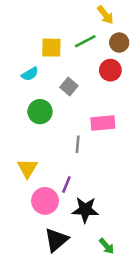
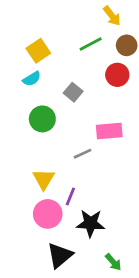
yellow square: (51, 48) -> (38, 51), moved, turned -35
gray line: (78, 144) -> (82, 154), turned 60
yellow triangle: (27, 168) -> (44, 179), moved

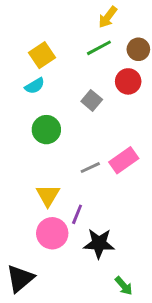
yellow arrow: (112, 16) -> (108, 17), moved, turned 75
gray square: (73, 92) -> (92, 100), moved
pink rectangle: (109, 131) -> (124, 160), moved, turned -30
black triangle: (60, 255) -> (20, 279), moved

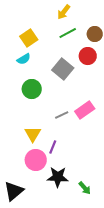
yellow arrow: (108, 17) -> (64, 12), moved
gray square: (92, 100) -> (63, 69), size x1.5
black star: (99, 243) -> (58, 177), moved
green arrow: (124, 286) -> (85, 188), moved

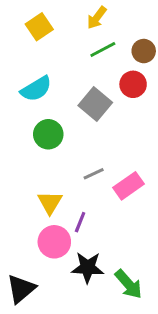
yellow square: (29, 38) -> (39, 27), moved
cyan semicircle: (24, 59) -> (36, 89), size x1.5
pink rectangle: (85, 110) -> (129, 186), moved
green arrow: (85, 188) -> (129, 284), size x1.5

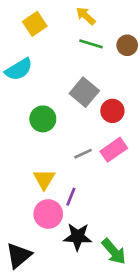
yellow arrow: (97, 18) -> (86, 16), turned 95
green line: (103, 49) -> (91, 44), turned 45
red circle: (133, 84) -> (112, 111), moved
cyan semicircle: (36, 89) -> (19, 69), moved
pink rectangle: (129, 186) -> (114, 150), moved

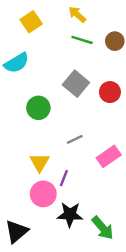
red circle: (112, 111) -> (110, 92), moved
pink rectangle: (114, 150) -> (109, 156), moved

